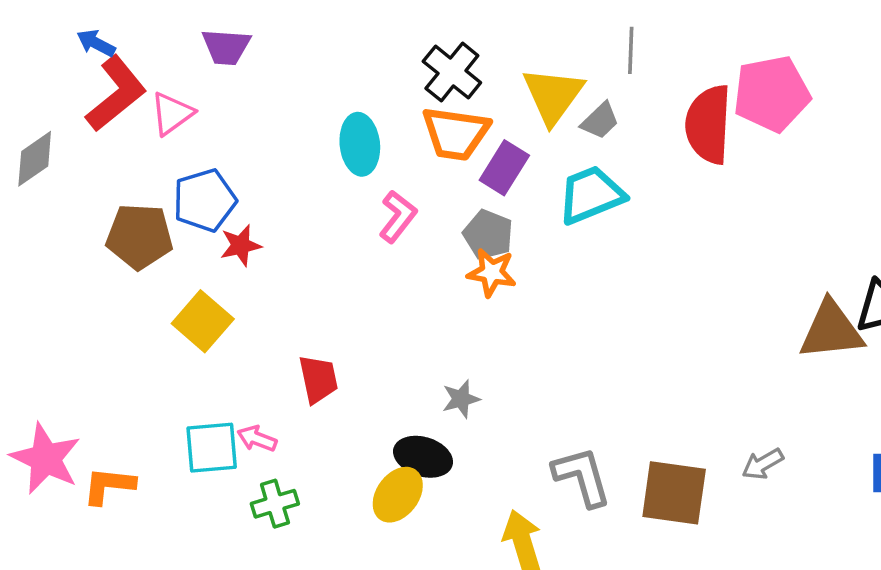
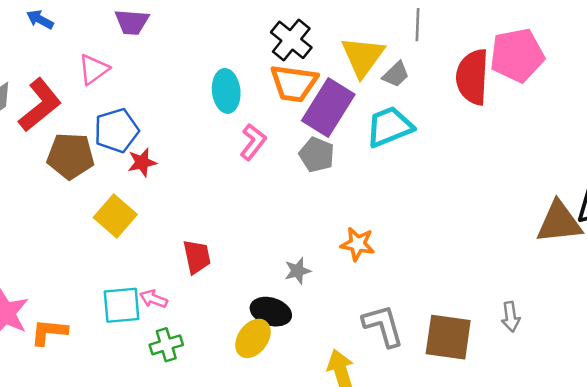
red L-shape: (116, 94) -> (40, 105), moved
purple rectangle: (504, 168) -> (328, 108), size x1.5
orange star: (492, 273) -> (358, 244), moved
gray arrow: (763, 464) -> (511, 317), turned -68

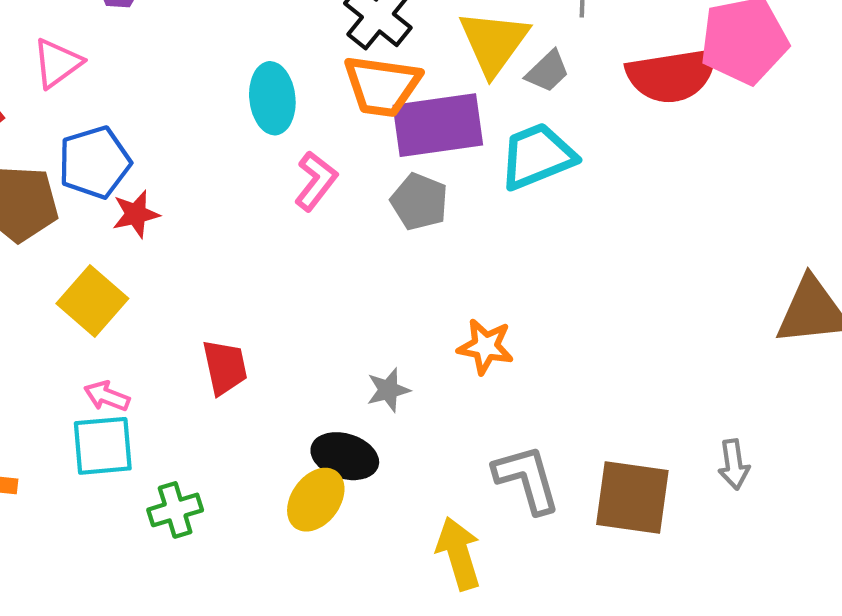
red semicircle: (472, 77) -> (672, 75), turned -102
purple rectangle: (328, 108) -> (438, 125), turned 50
pink arrow: (153, 299) -> (107, 396), moved

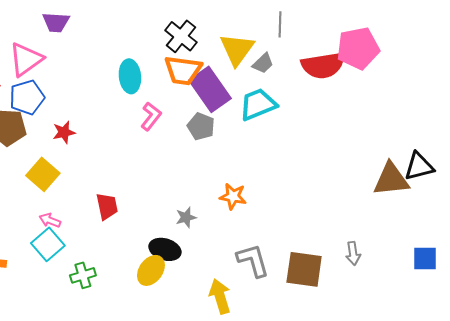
pink triangle: (57, 63) -> (26, 59), size x1.4
purple rectangle: (438, 125) -> (210, 89), turned 63
blue pentagon: (94, 162) -> (27, 97), moved
cyan square: (103, 446) -> (48, 244), turned -36

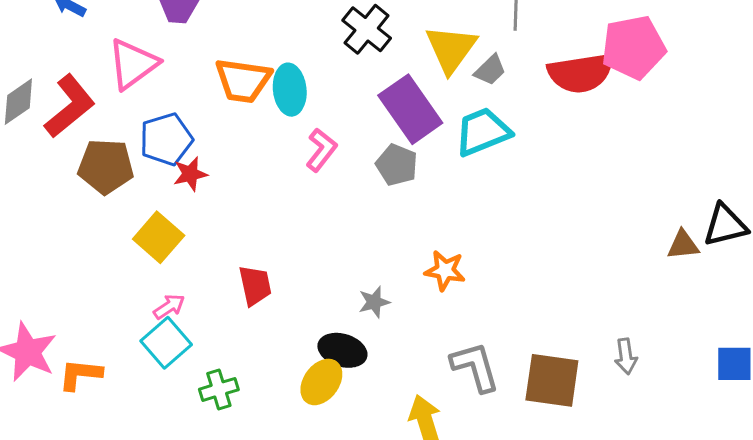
orange trapezoid: (183, 70) -> (243, 81), moved
blue pentagon: (27, 97) -> (166, 139), moved
brown triangle: (391, 179) -> (683, 245), size x0.6
pink arrow: (50, 220) -> (169, 307), turned 125

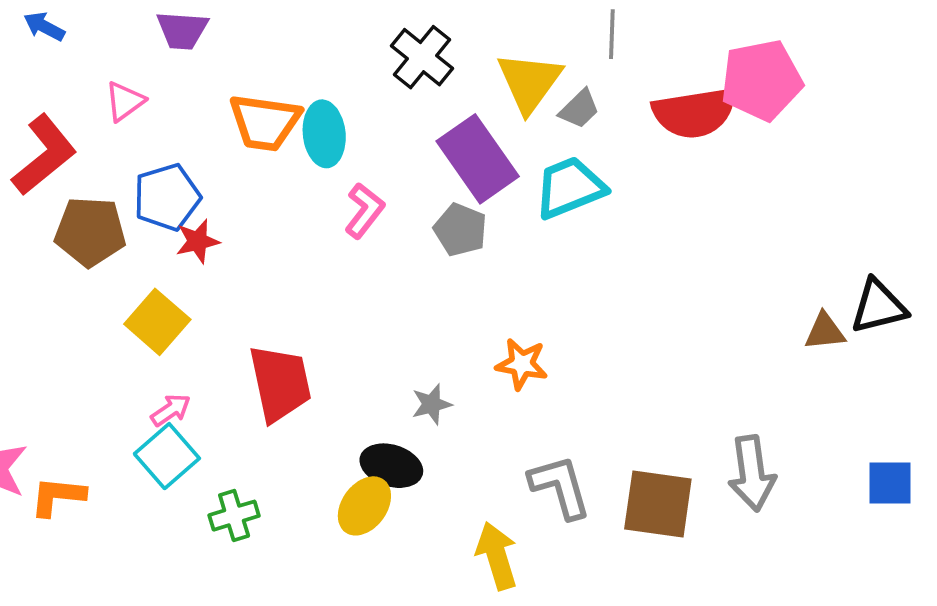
pink triangle: (133, 64) -> (125, 101), size x0.6
red trapezoid: (255, 285) -> (280, 383), size x1.5
gray arrow: (626, 356) -> (752, 473), size x1.6

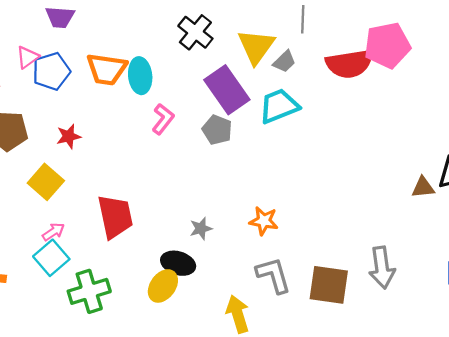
blue pentagon: (167, 197) -> (51, 71), moved
orange star: (522, 364) -> (264, 221), moved
green cross: (234, 516) -> (89, 291), size x1.5

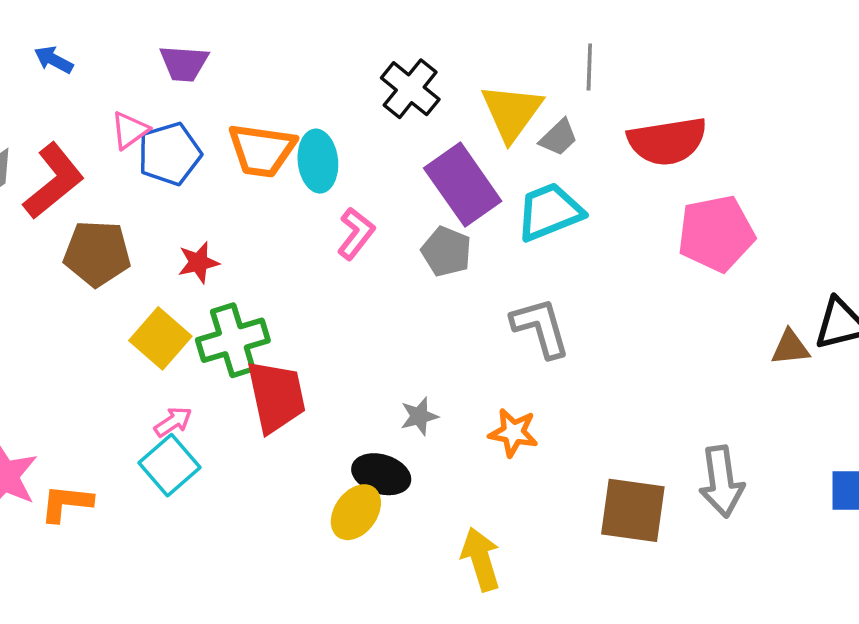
pink pentagon: (387, 45) -> (716, 233), moved
orange star: (264, 221) -> (513, 433), moved
gray L-shape: (273, 275) -> (541, 328), moved
green cross: (89, 291) -> (233, 340), moved

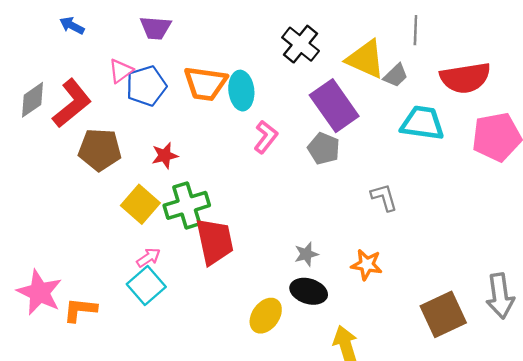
yellow triangle: (512, 112) -> (365, 59), turned -42
cyan trapezoid: (550, 212) -> (422, 123), moved, turned 30
gray L-shape: (541, 328) -> (384, 197), size x0.7
black ellipse: (381, 474) -> (309, 291), moved
brown square: (633, 510) -> (443, 314), turned -33

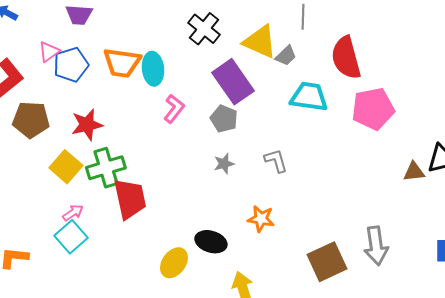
red semicircle: (465, 78) -> (346, 58), turned 84
red star: (165, 156) -> (87, 125), size x1.4
gray star: (306, 254) -> (224, 164), moved

